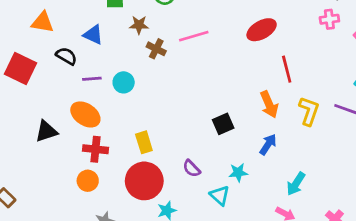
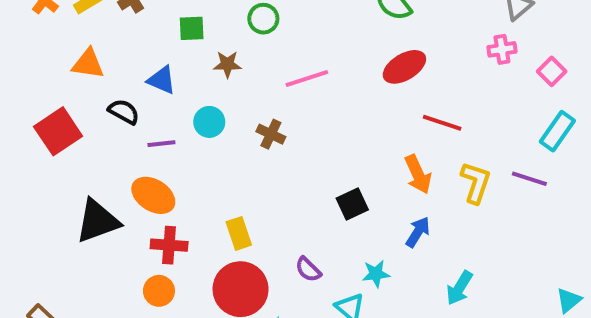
brown cross: (156, 49) -> (271, 134), moved
red square: (21, 69) -> (58, 131), turned 32
red line: (287, 69) -> (442, 123), turned -56
cyan circle: (124, 82) -> (209, 122), moved
black triangle: (46, 131) -> (98, 221), size x1.4

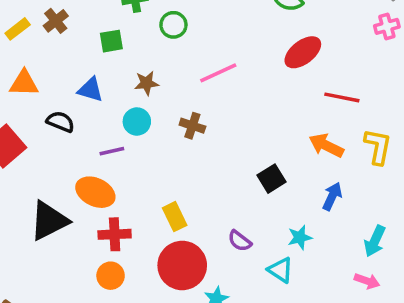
brown star: (227, 64) -> (147, 83), moved
purple line: (161, 144) -> (112, 151), moved
orange arrow: (418, 174) -> (326, 145), turned 148

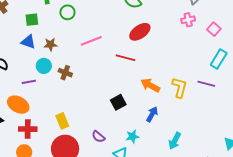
blue triangle: (90, 90) -> (28, 42), moved
red line: (342, 97) -> (125, 58), moved
brown cross: (192, 126) -> (65, 73), moved

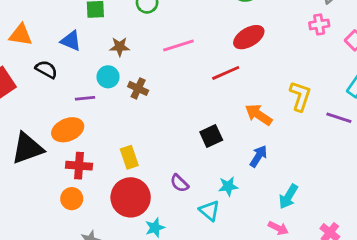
blue triangle: (28, 42) -> (71, 41), moved
red line: (125, 58) -> (226, 73), turned -42
yellow L-shape: (179, 87) -> (300, 96), moved
orange ellipse: (18, 105) -> (68, 130), turned -55

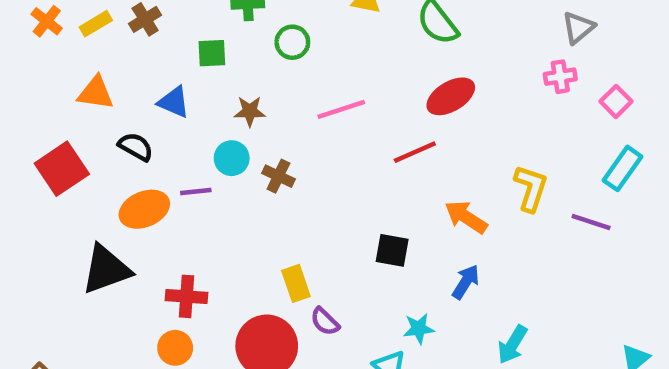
orange ellipse: (68, 130) -> (144, 209), moved
black square: (211, 136) -> (392, 250), turned 35
yellow rectangle: (129, 157) -> (296, 283), moved
purple semicircle: (179, 183) -> (325, 322), moved

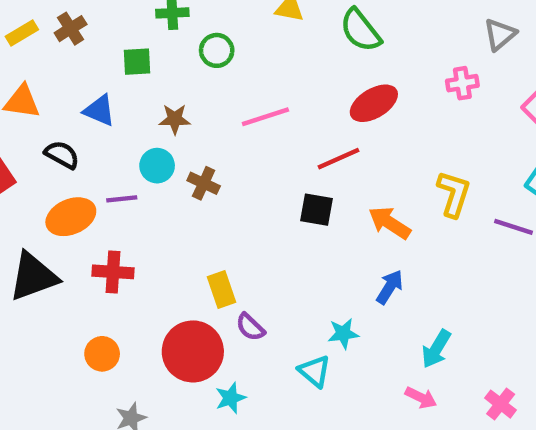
pink cross: (560, 77) -> (462, 83), moved
black square: (392, 250) -> (317, 210), moved
red cross: (186, 296) -> (113, 272), moved

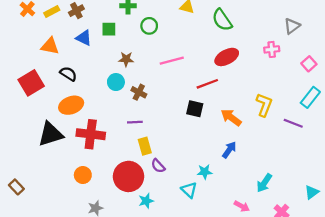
blue triangle: (99, 110) -> (84, 38), moved
purple line: (122, 199) -> (135, 122), moved
red cross: (113, 272) -> (91, 134), size x1.4
cyan arrow: (436, 349) -> (264, 183), moved

